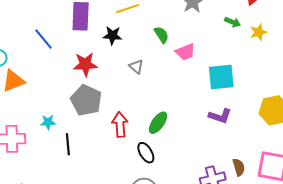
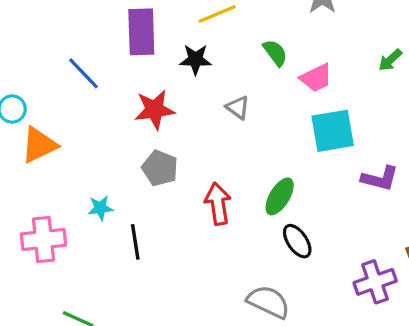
green arrow: (233, 22) -> (390, 60), moved, turned 119
cyan square: (221, 77) -> (333, 131), moved
gray pentagon: (86, 100) -> (160, 168), size x0.7
black ellipse: (146, 153) -> (297, 241), moved

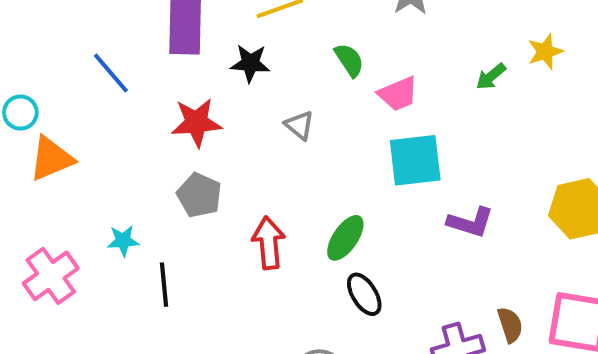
pink cross: (43, 240) -> (51, 276), turned -33

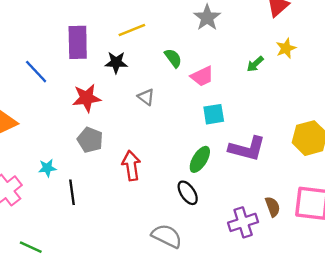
cyan square: (415, 160) -> (214, 114), size x0.7
purple L-shape: (470, 222) -> (247, 149), size x1.4
green ellipse: (345, 238) -> (200, 159), moved

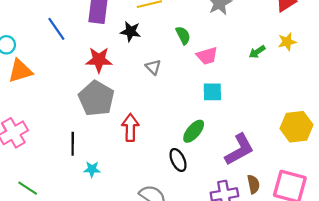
gray pentagon: (90, 140) -> (96, 98), size x1.5
purple L-shape: (247, 149) -> (239, 149), moved, turned -52
cyan star: (47, 168) -> (92, 169), moved

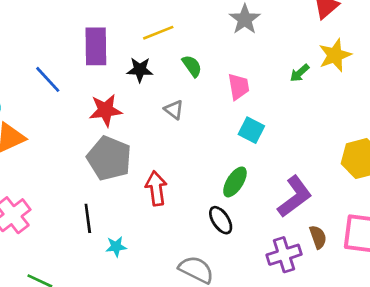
green semicircle: (183, 35) -> (192, 66), moved
yellow star: (287, 42) -> (335, 55), size x1.4
pink trapezoid: (207, 56) -> (239, 87), turned -75
cyan square: (212, 92) -> (251, 130), turned 36

